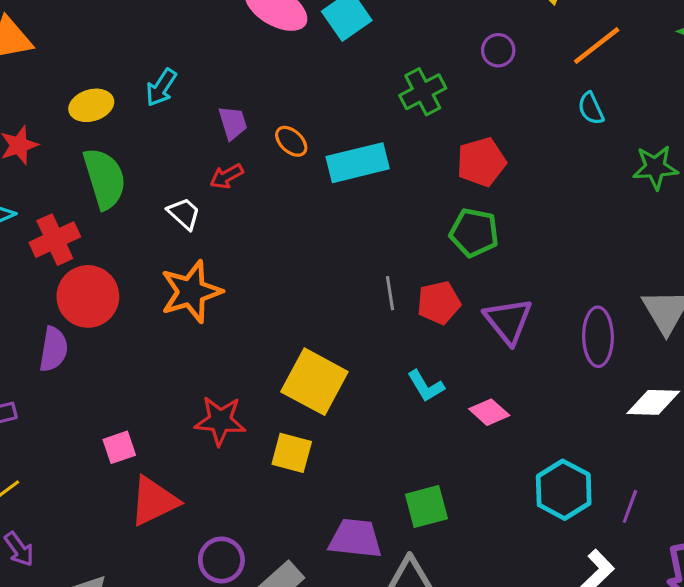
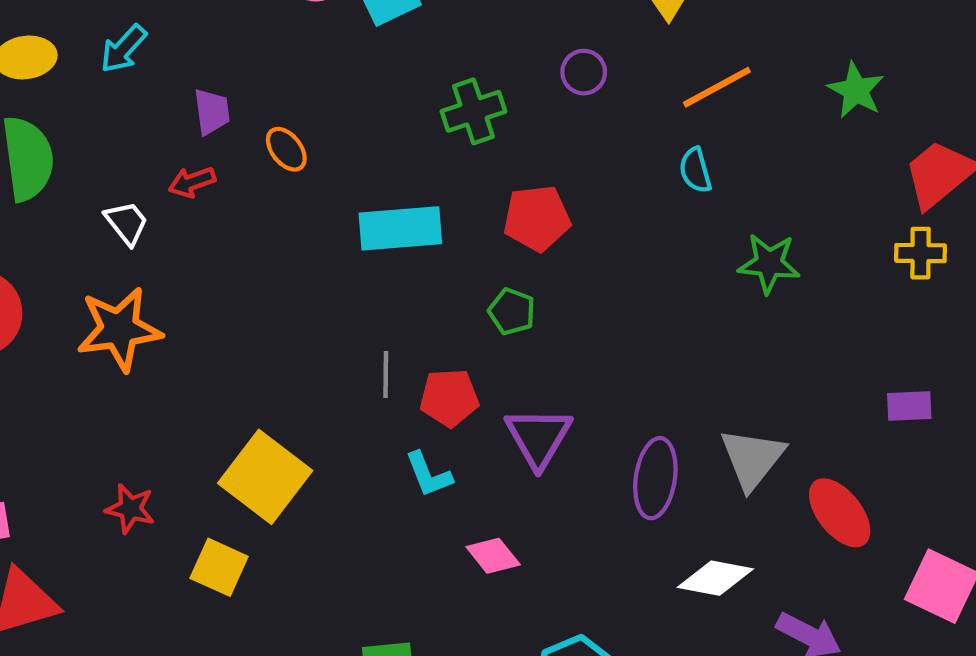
cyan rectangle: (358, 163) -> (400, 228), moved
green pentagon: (474, 233) -> (512, 312), size x0.7
cyan L-shape: (426, 386) -> (429, 474), moved
red star: (220, 421) -> (130, 509), size x0.7

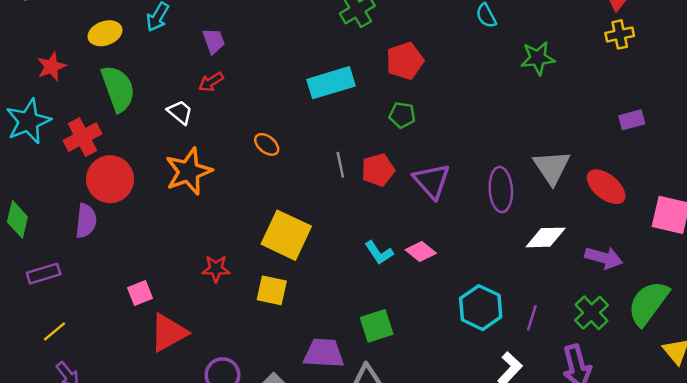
orange ellipse: (286, 149) -> (267, 144), moved
cyan L-shape: (429, 474) -> (379, 253), moved

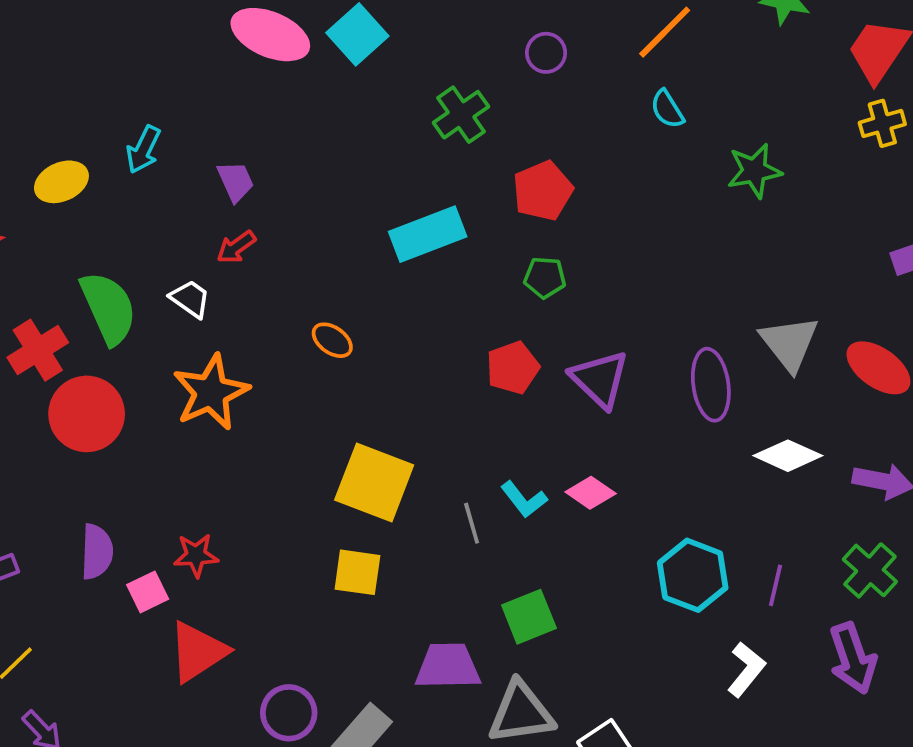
green semicircle: (118, 89) -> (108, 308), moved
gray line: (340, 165) -> (472, 523), moved
purple semicircle: (86, 221) -> (97, 552), moved
white diamond: (546, 237) -> (788, 456), turned 30
red star: (216, 269) -> (196, 555), moved

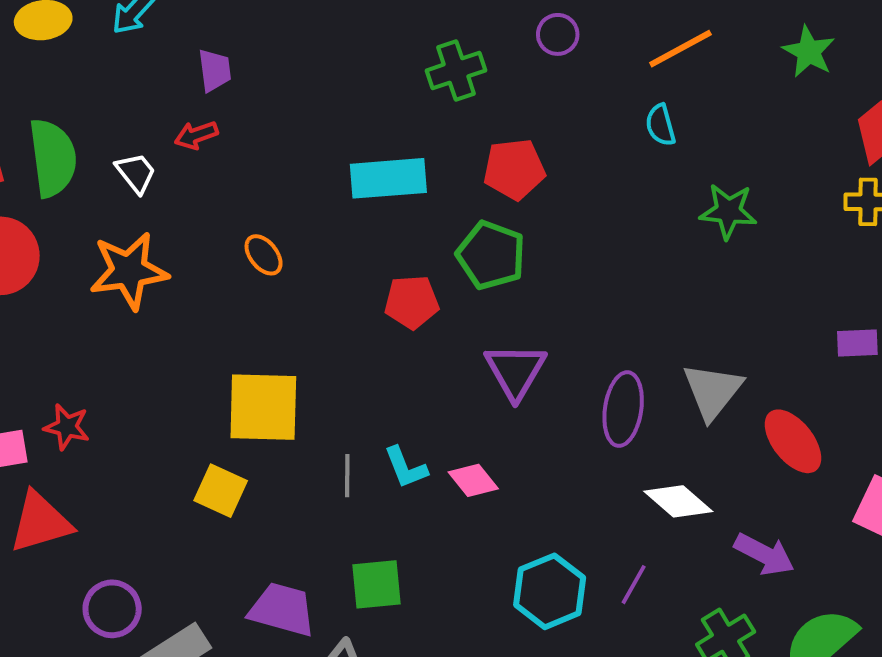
green pentagon: (545, 277) -> (491, 255), size x1.6
red pentagon: (513, 368) -> (412, 302), moved
yellow square: (374, 483) -> (263, 407), turned -36
purple line: (776, 585) -> (634, 585), moved

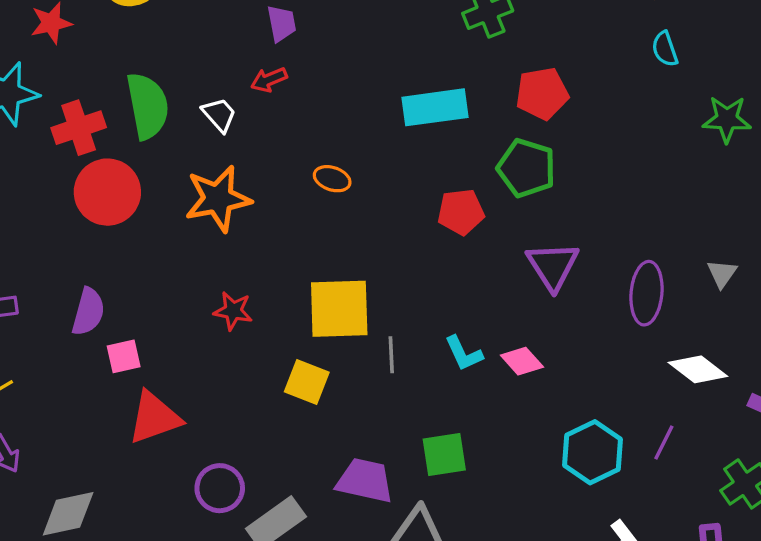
orange ellipse: (264, 255) -> (332, 179), turned -30
gray triangle: (713, 391) -> (722, 274), size x0.6
red star: (67, 427) -> (233, 311), moved
gray line: (347, 476) -> (391, 355), moved

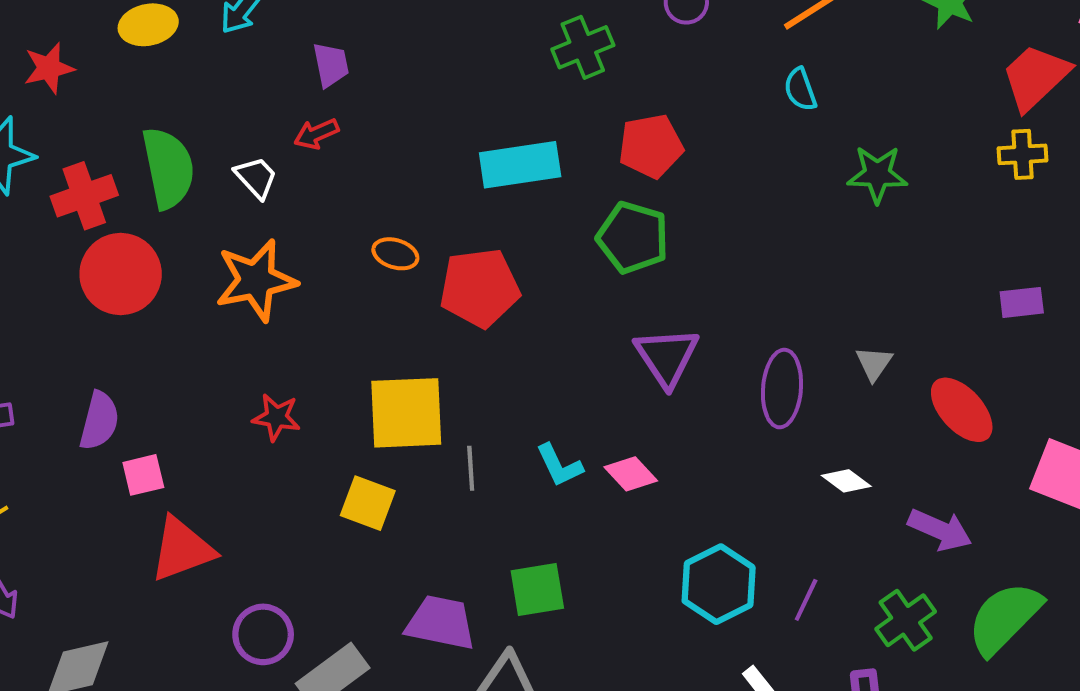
red pentagon: (461, 212) -> (480, 288), moved, size x1.4
white diamond: (698, 369) -> (846, 481), size x0.7
purple line: (664, 442) -> (806, 600), moved

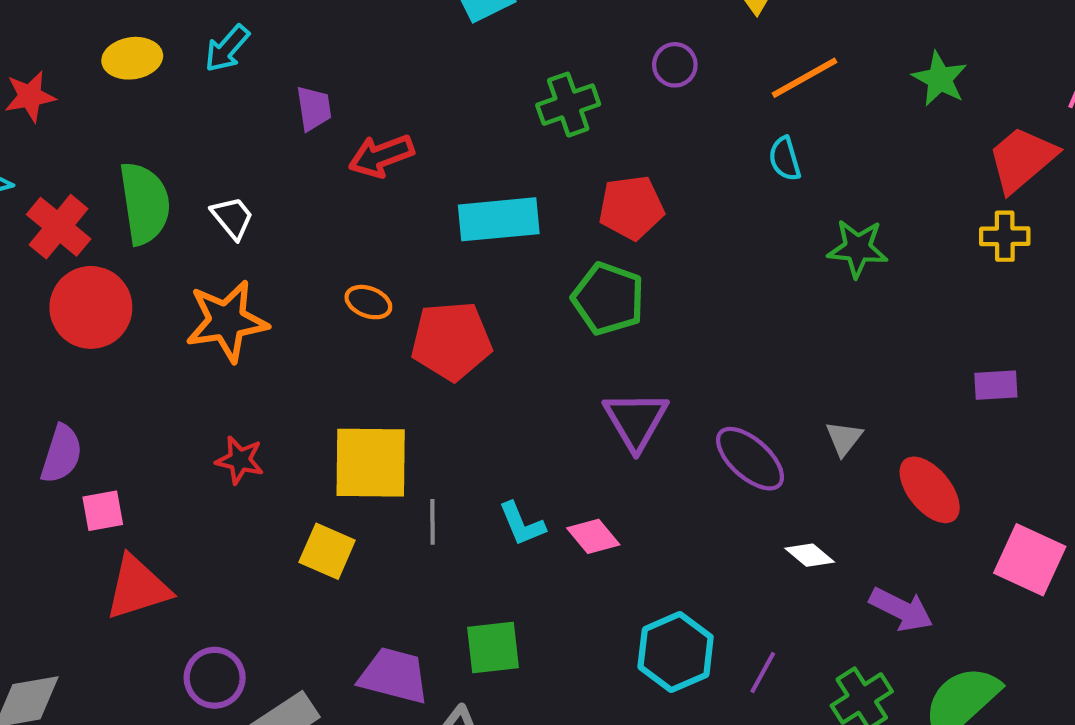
red arrow: (316, 134) -> (381, 156), moved, size x1.4
red cross: (84, 196) -> (59, 227), turned -34
purple ellipse: (782, 389) -> (750, 459), turned -56

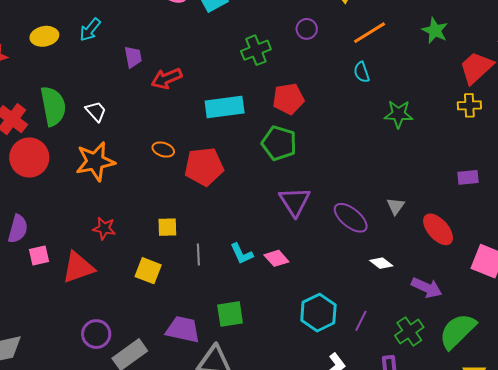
yellow square: (371, 463) -> (167, 227), size x0.5
red triangle: (138, 588) -> (78, 267), moved

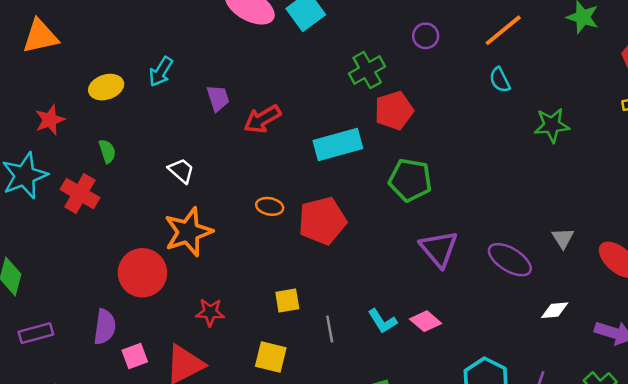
red pentagon: (288, 99) -> (394, 110), moved
green semicircle: (53, 106) -> (107, 151), moved, size x0.5
red circle: (29, 157) -> (142, 273), moved
white diamond: (381, 263) -> (555, 310), turned -35

